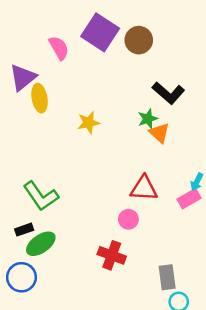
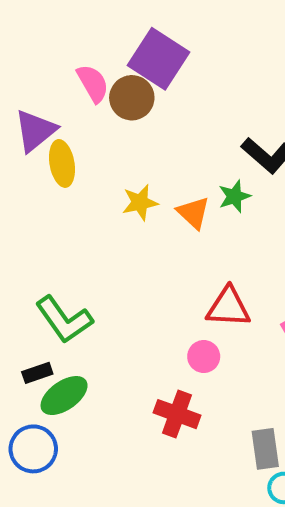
brown circle: (139, 40) -> (132, 98), moved
orange triangle: (159, 133) -> (193, 213), moved

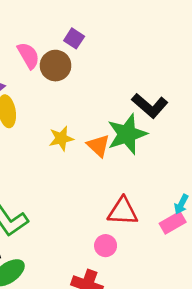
purple square: (159, 59) -> (74, 38), size x0.5
green star: (235, 196) -> (127, 134), size x1.8

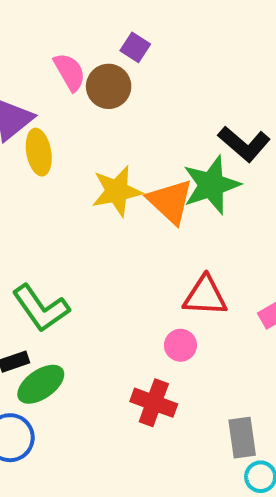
yellow star: (61, 138) -> (117, 191), size x1.4
orange triangle: (98, 146) -> (170, 201), size x1.4

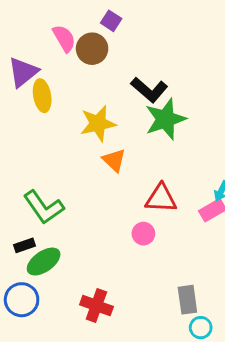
black L-shape: (244, 144) -> (149, 90), moved
orange triangle: (170, 201) -> (114, 160), moved, size x0.7
red cross: (154, 403) -> (96, 306), moved

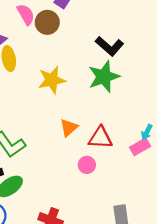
black L-shape: (149, 90) -> (109, 46), moved
orange triangle: (114, 160) -> (69, 128), moved, turned 36

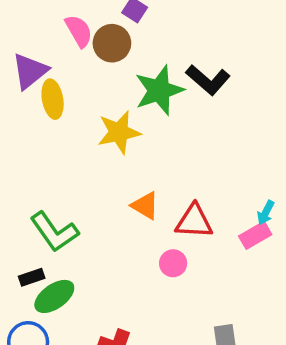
green star: (104, 77) -> (159, 90), moved
orange triangle: (69, 128) -> (145, 206), turned -48

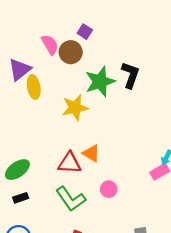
black L-shape: (208, 80) -> (130, 75), turned -112
red triangle: (194, 221) -> (70, 163), moved
green L-shape: (54, 232) -> (71, 199), moved
green ellipse: (54, 296) -> (17, 170), moved

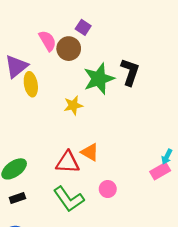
yellow star: (75, 108) -> (73, 105), size x0.7

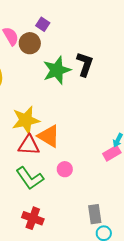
yellow star: (73, 105) -> (26, 120), moved, size x1.6
orange triangle: (90, 152) -> (49, 136), size x1.4

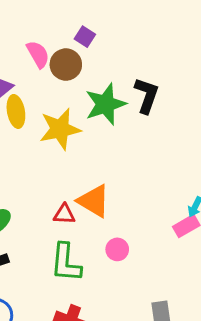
yellow star: (26, 120) -> (60, 129), moved
red triangle: (29, 145) -> (64, 214), size x0.7
green L-shape: (30, 178) -> (66, 263), turned 40

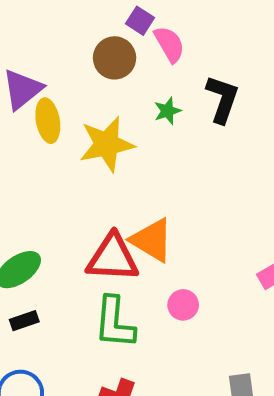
pink semicircle: (38, 54) -> (169, 44), moved
green star: (105, 104) -> (167, 111), size x0.5
red triangle: (64, 214) -> (113, 258), size x1.8

